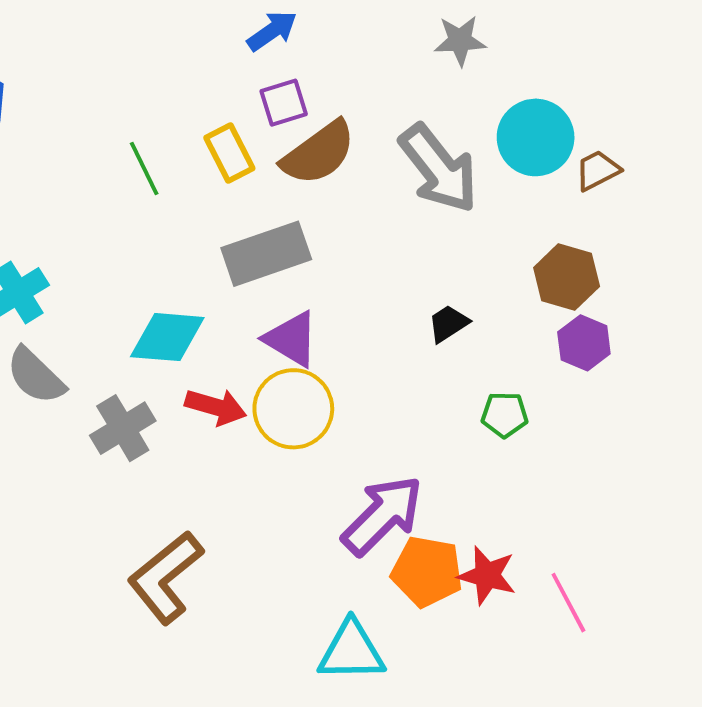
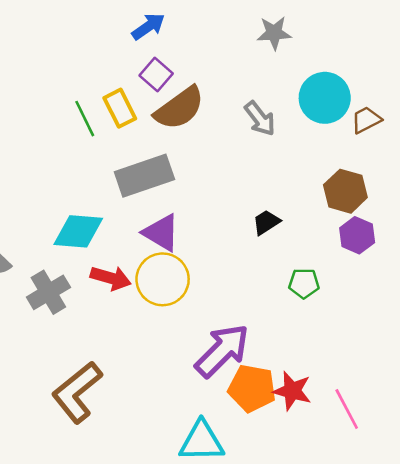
purple square: (284, 103) -> (156, 74), turned -32
green line: (144, 168) -> (85, 119), moved
gray arrow: (439, 168) -> (260, 119), size x0.6

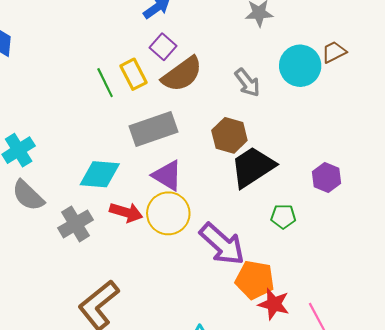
brown trapezoid: (366, 120) -> (334, 52), moved
brown hexagon: (345, 191) -> (229, 135), moved
black trapezoid: (266, 222) -> (253, 167), size x2.0
purple arrow: (222, 351) -> (222, 244), moved, turned 87
orange pentagon: (252, 388) -> (255, 280), moved

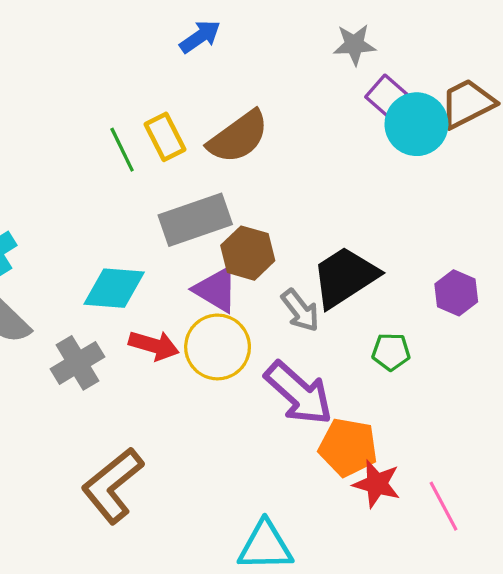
purple square: (163, 47) -> (386, 96), moved
brown trapezoid: (334, 52) -> (467, 103), size x1.5
gray arrow: (247, 83) -> (300, 310), moved
brown hexagon: (229, 135) -> (248, 253), moved

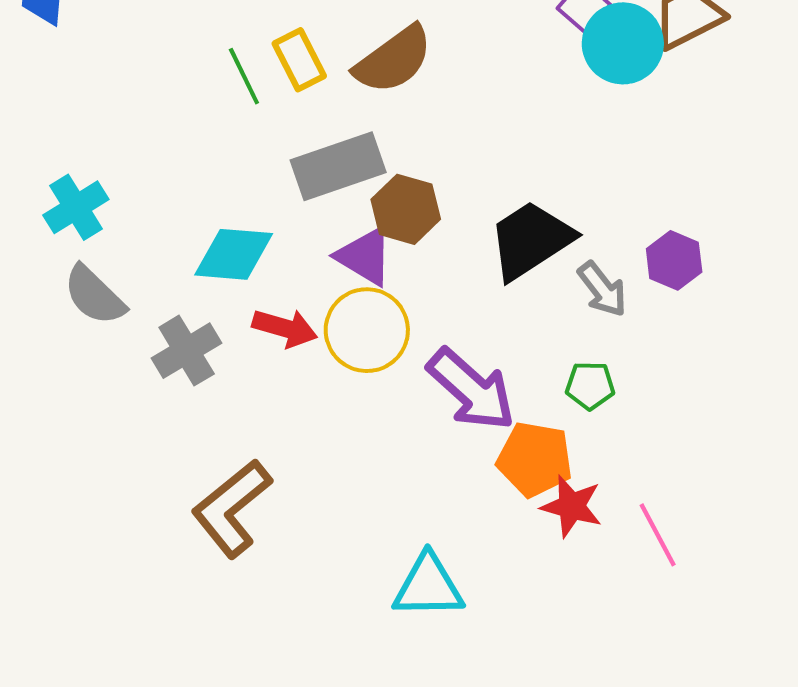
gray arrow: (300, 310) -> (602, 289), moved
green pentagon: (391, 352) -> (590, 385), moved

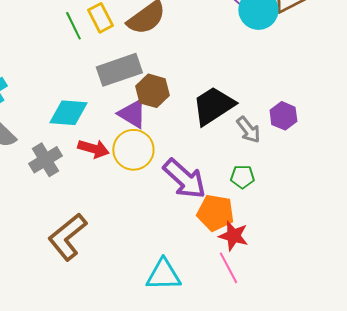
pink line: (658, 535) -> (228, 268), moved

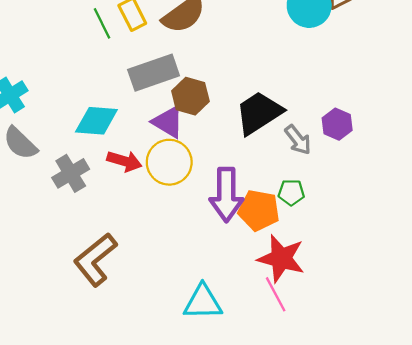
purple arrow: (184, 179) -> (226, 195), turned 48
orange pentagon: (215, 213) -> (259, 210), moved
red star: (233, 236) -> (281, 258), size x1.4

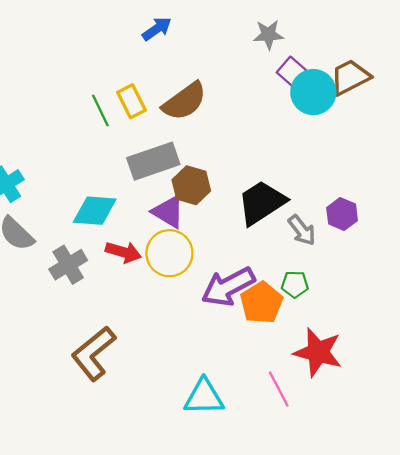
purple arrow: (226, 195) -> (228, 287), turned 62
orange pentagon: (259, 210) -> (262, 303), turned 30
red star: (281, 258) -> (318, 352), moved

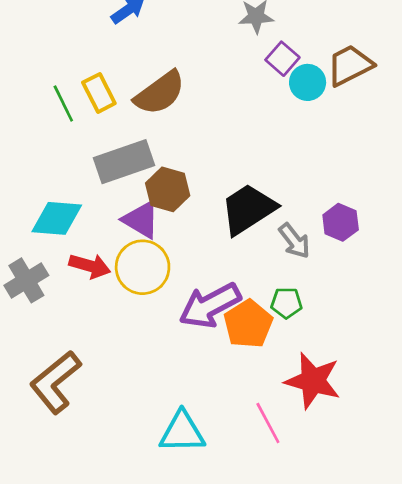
cyan circle: (313, 92) -> (308, 82), size x0.7

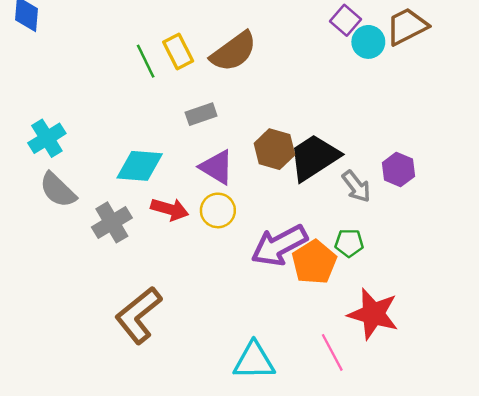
gray rectangle: (124, 162) -> (201, 114), size x0.6
brown hexagon: (168, 189) -> (274, 149), moved
yellow circle: (143, 267) -> (218, 210), size x0.7

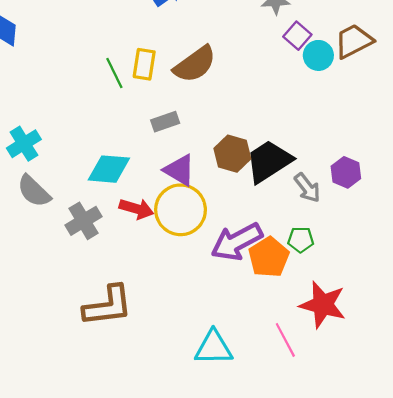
yellow rectangle: (178, 52) -> (144, 64), turned 36
yellow circle: (218, 210) -> (181, 210), size x1.6
brown L-shape: (138, 315) -> (108, 306), turned -148

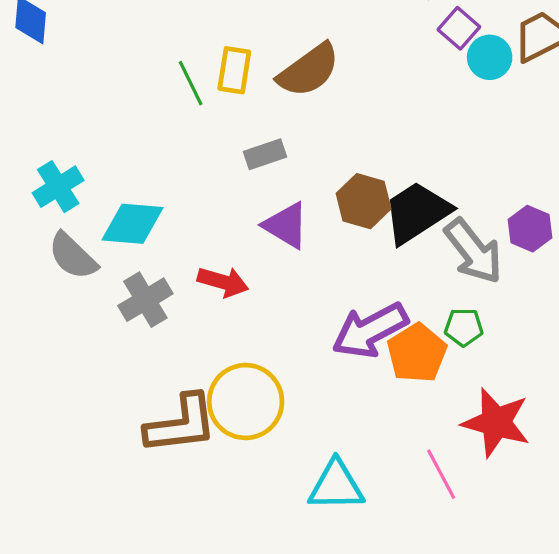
cyan diamond: (109, 169) -> (132, 224), moved
gray arrow: (307, 188) -> (473, 251), size x1.5
yellow circle: (181, 210) -> (246, 401), moved

